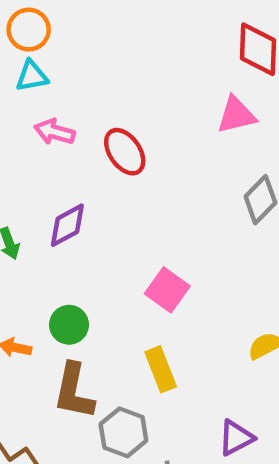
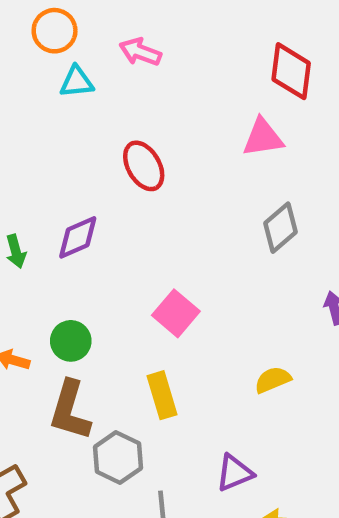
cyan triangle: (32, 76) -> (77, 82), moved
pink arrow: (55, 132) -> (140, 52), moved

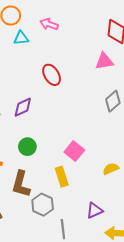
pink square: (176, 313) -> (74, 151), moved
green circle: (71, 341) -> (27, 147), moved

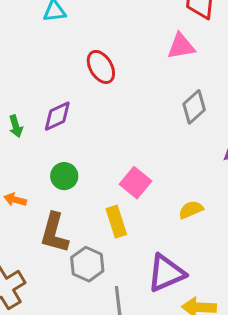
purple triangle: (95, 210) -> (166, 273), size x1.5

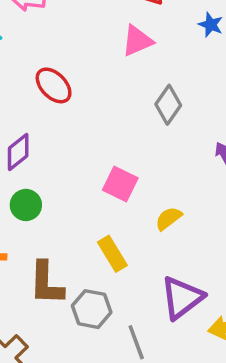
green circle: (64, 176) -> (26, 205), moved
pink square: (135, 183) -> (120, 184), moved
yellow semicircle: (191, 210) -> (169, 218), moved

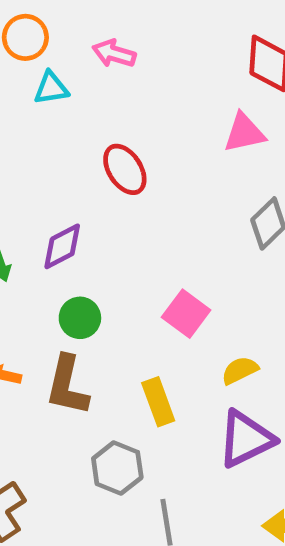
green circle: (26, 205) -> (80, 318), moved
brown L-shape: (46, 283) -> (67, 386), moved
purple triangle: (182, 298) -> (246, 439), moved

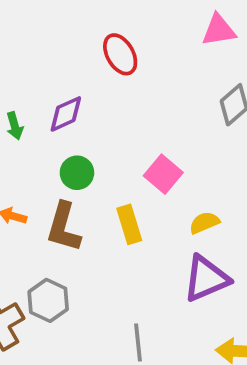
yellow rectangle: (158, 402) -> (129, 224), moved
gray hexagon: (117, 468) -> (48, 300), moved

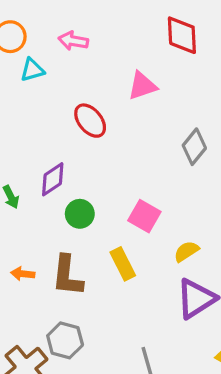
pink triangle: (219, 30) -> (142, 86), moved
green circle: (77, 173) -> (80, 214), moved

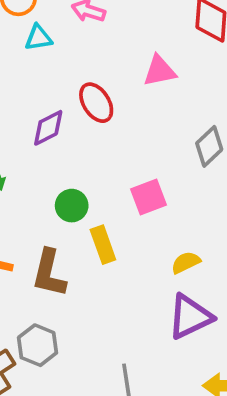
purple diamond: (53, 179) -> (48, 128), moved
pink square: (144, 216) -> (149, 197), moved, turned 32
yellow rectangle: (123, 264) -> (103, 245), moved

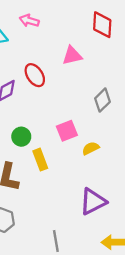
yellow semicircle: (186, 262) -> (91, 148), moved

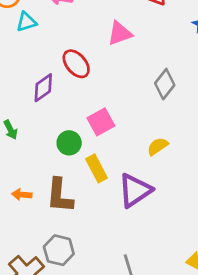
pink square: (67, 131) -> (101, 122), moved
purple triangle: (93, 202) -> (135, 190), moved

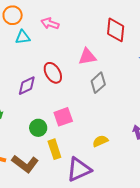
gray diamond: (165, 84) -> (98, 83), moved
brown L-shape: (60, 196) -> (25, 164), turned -68

